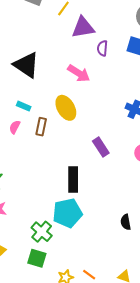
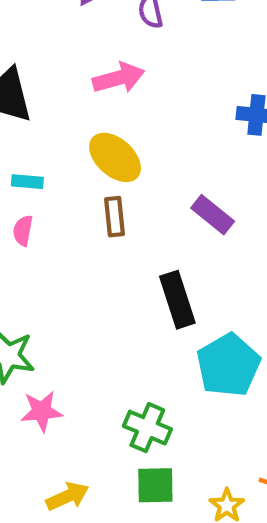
pink arrow: (79, 73) -> (119, 78), turned -30
brown rectangle: (41, 127) -> (115, 217), moved
cyan pentagon: (67, 213) -> (228, 365), moved

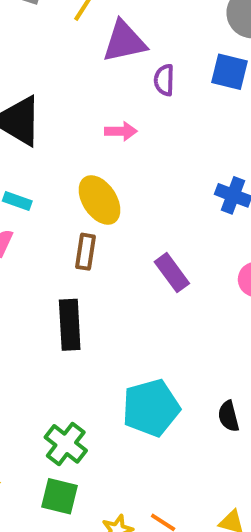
pink arrow: (119, 78) -> (121, 131), size x0.7
black rectangle: (177, 300) -> (70, 325), moved

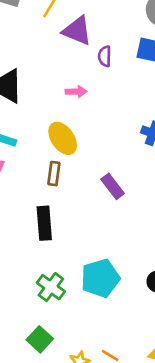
purple triangle: (124, 41) -> (77, 31), turned 36
green cross: (66, 444) -> (51, 287), moved
green square: (59, 496) -> (40, 339), turned 30

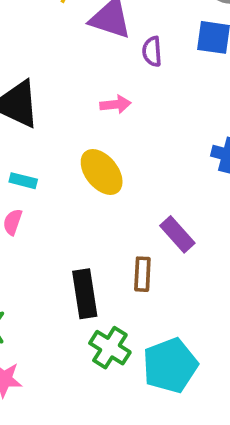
brown rectangle: (54, 174) -> (142, 274), moved
green cross: (51, 287) -> (110, 348), moved

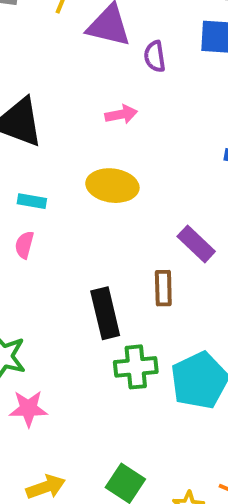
yellow ellipse: (102, 172) -> (112, 186), turned -39
green cross: (110, 348) -> (136, 367), turned -33

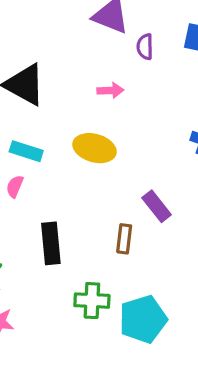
cyan rectangle: (32, 201) -> (26, 151), size x1.4
black rectangle: (105, 313) -> (51, 243), moved

